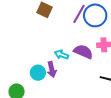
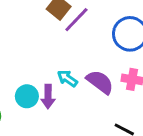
purple line: (79, 14) -> (76, 20), moved

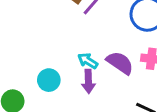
purple arrow: (48, 97) -> (88, 81), moved

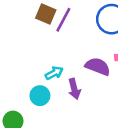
cyan arrow: (88, 61) -> (54, 73), moved, turned 132

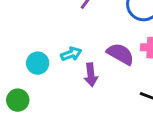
cyan circle: (40, 96) -> (38, 63), moved

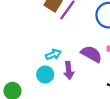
cyan circle: (38, 63) -> (45, 75), moved

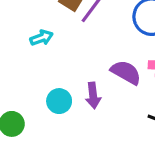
cyan arrow: (53, 55) -> (42, 38), moved

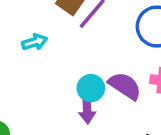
cyan circle: (59, 101) -> (91, 88), moved

